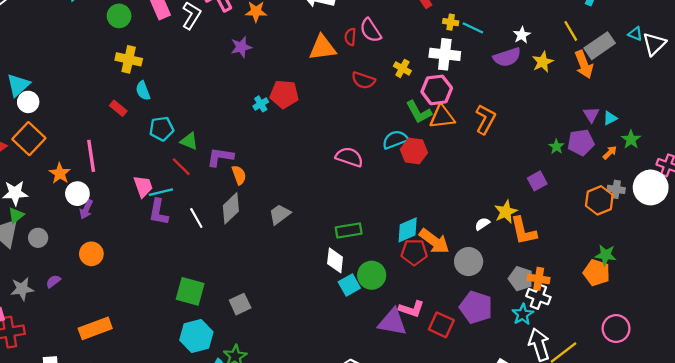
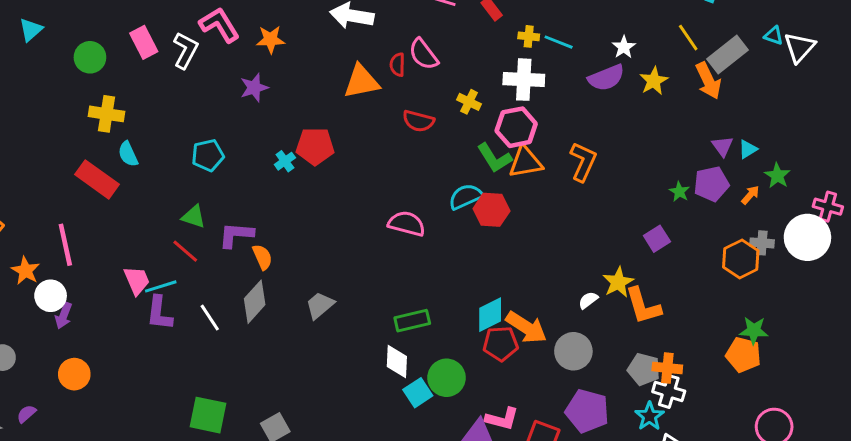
red rectangle: (118, 108) -> (97, 179), size x1.8
cyan pentagon: (161, 129) -> (208, 155), moved

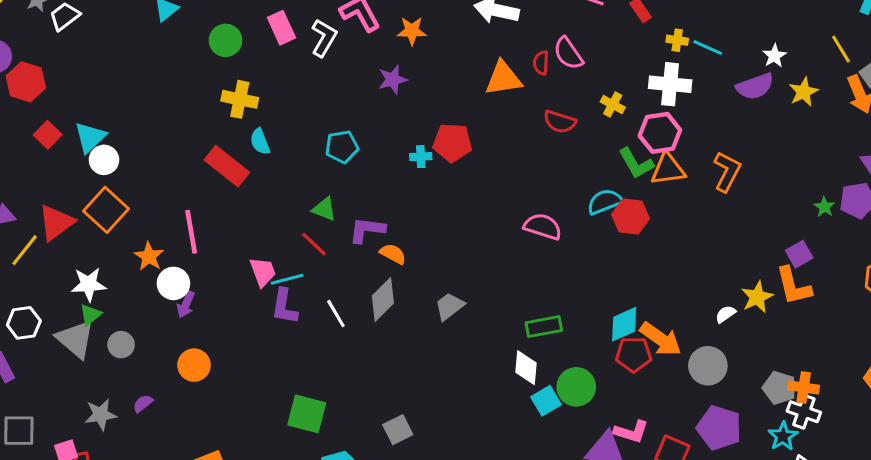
cyan cross: (285, 161) -> (421, 157), turned 30
orange semicircle: (262, 257) -> (393, 254), turned -40
orange L-shape: (643, 306) -> (793, 286), moved
green square: (208, 415) -> (307, 414), moved

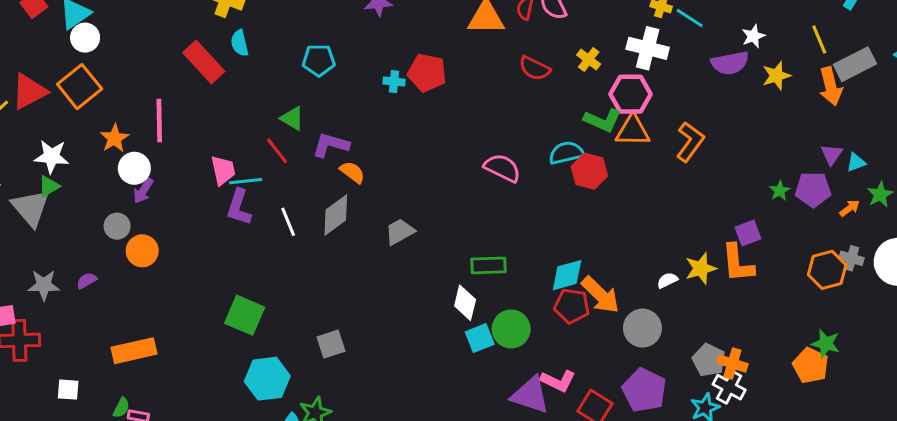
green L-shape: (636, 163) -> (603, 120), turned -45
gray circle: (121, 345) -> (117, 226), moved

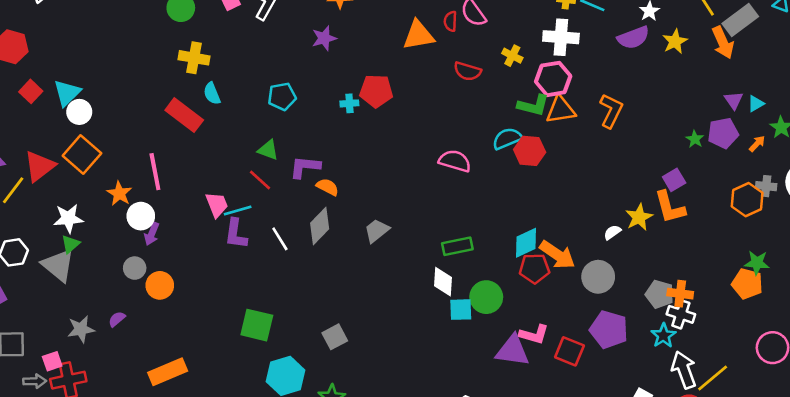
cyan square: (480, 338) -> (461, 310), turned 30

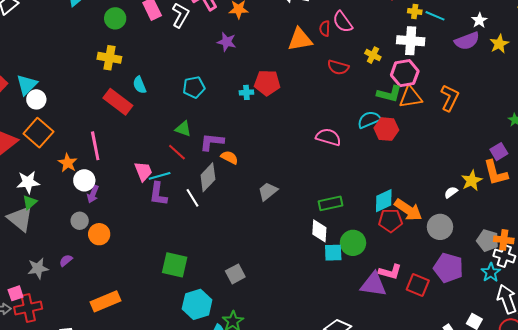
purple star: (324, 38) -> (227, 42), turned 30
yellow cross: (194, 58) -> (109, 58), moved
gray diamond: (320, 226) -> (208, 177), moved

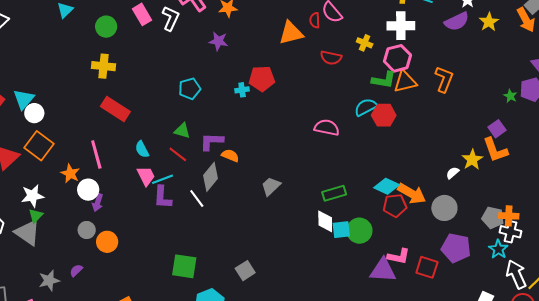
cyan semicircle: (139, 85) -> (142, 149), moved
cyan diamond: (384, 201) -> (387, 186), turned 55
cyan square: (333, 253) -> (341, 230), moved

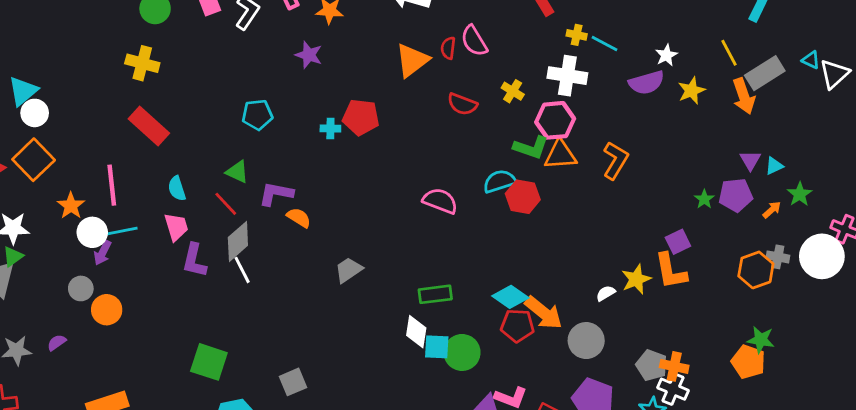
orange triangle: (291, 33) -> (412, 60), turned -32
gray diamond: (211, 177) -> (238, 241), moved
cyan line: (162, 179) -> (122, 231), moved

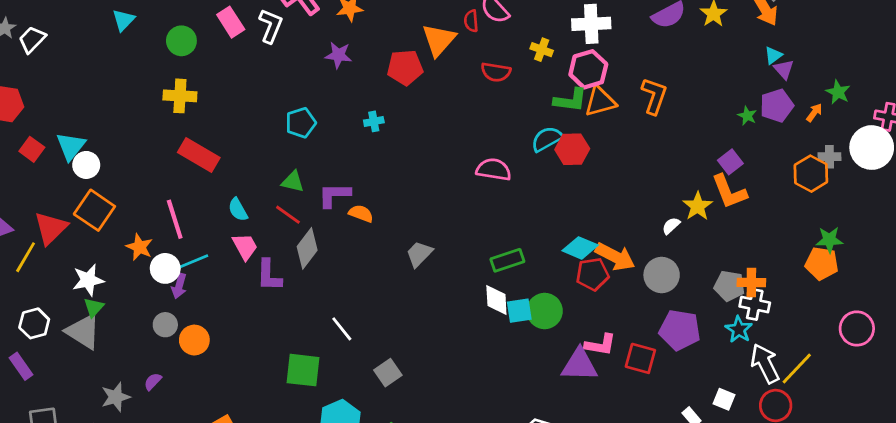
red pentagon: (361, 117) -> (405, 67), moved
cyan triangle: (774, 166) -> (773, 55), moved
white line: (242, 270) -> (342, 329), moved

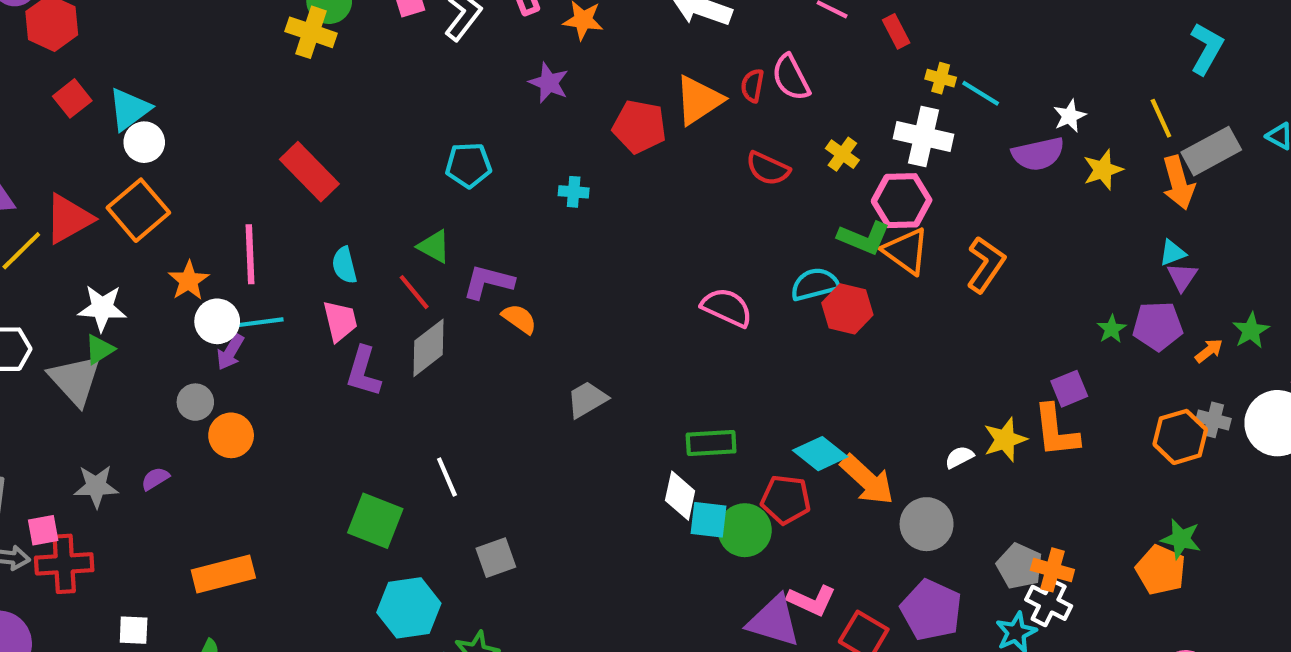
yellow cross: (180, 96) -> (311, 32), moved
orange triangle: (600, 101) -> (906, 251), turned 36
red pentagon: (592, 274) -> (786, 500), moved

